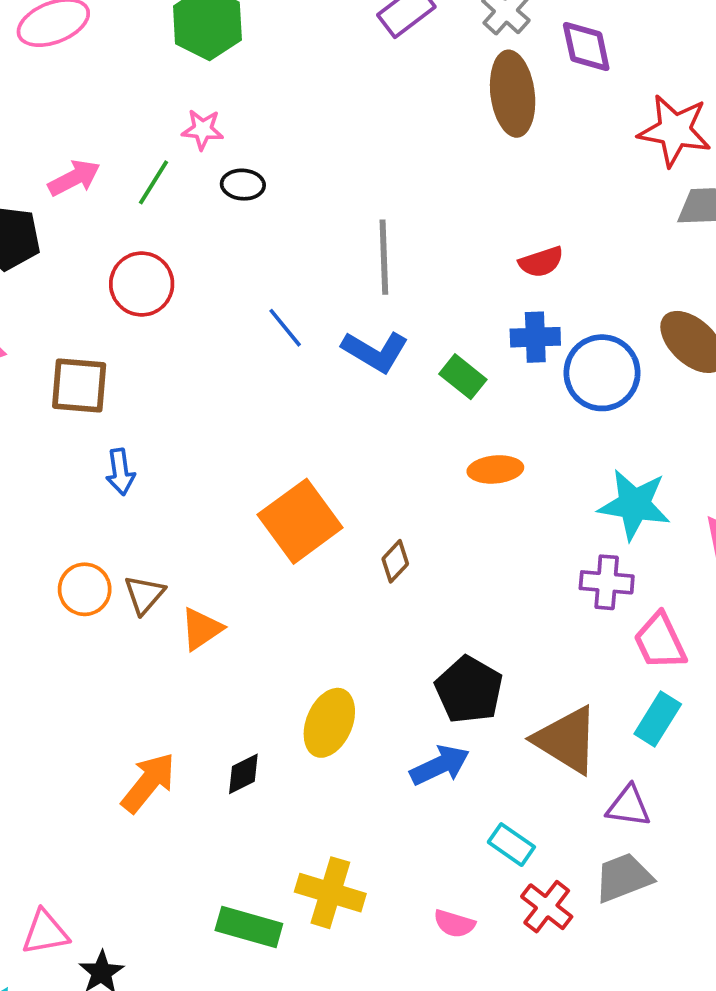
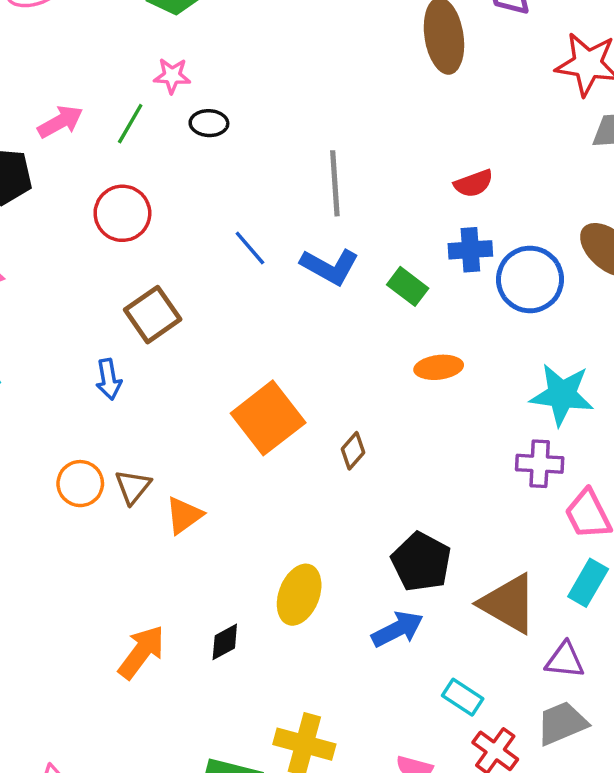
brown square: (79, 386) -> (153, 315), moved, turned -38

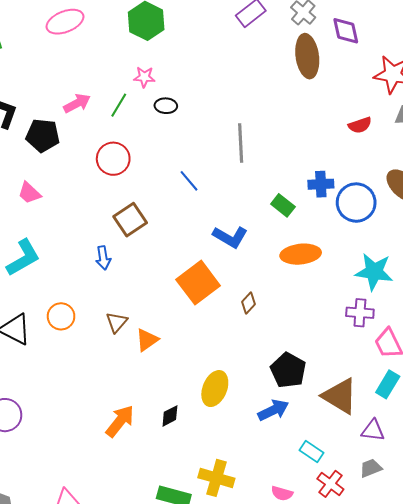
red semicircle: (474, 183) -> (360, 125), moved
blue L-shape: (330, 266) -> (230, 237), moved
orange ellipse: (439, 367) -> (301, 254), size x1.4
orange circle: (80, 484) -> (61, 316), moved
gray trapezoid: (562, 723) -> (371, 468), size x0.7

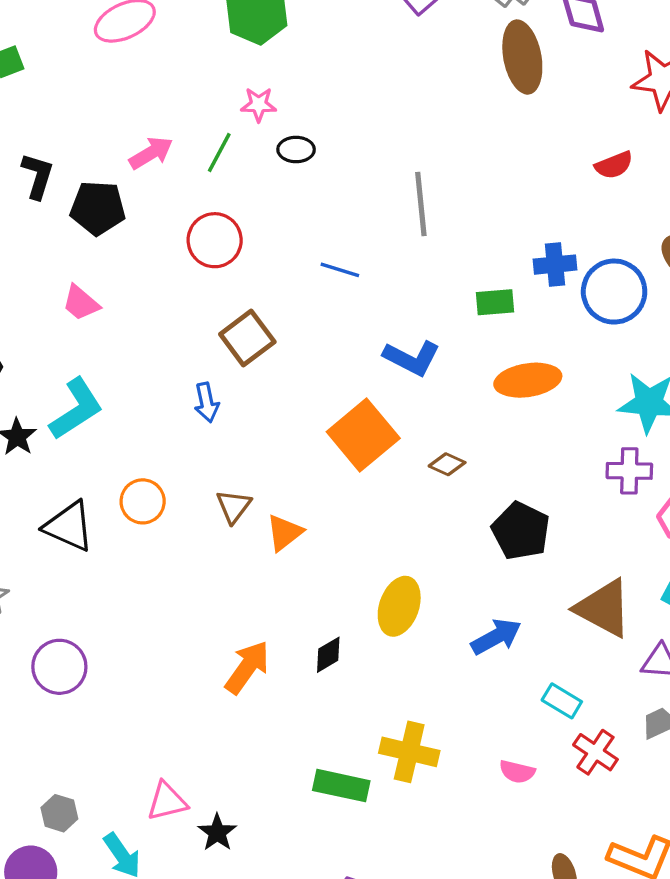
blue line: (189, 181) -> (340, 270), turned -30
green rectangle: (283, 205) -> (495, 302), turned -40
brown diamond: (249, 303) -> (447, 464), turned 75
black pentagon: (288, 370) -> (521, 531), moved

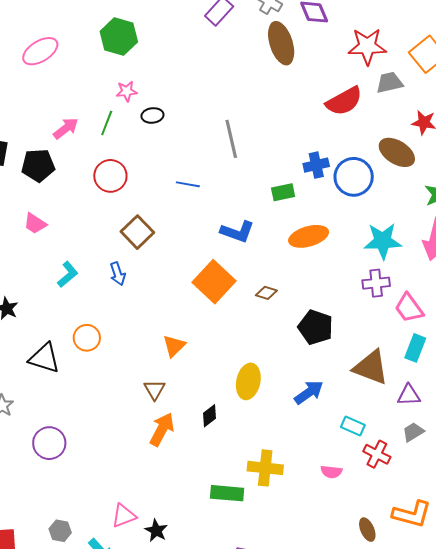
red semicircle: (614, 165) -> (344, 101), size x1.6
cyan L-shape: (76, 409) -> (68, 274), moved, size x0.7
brown triangle: (234, 506) -> (155, 390), moved

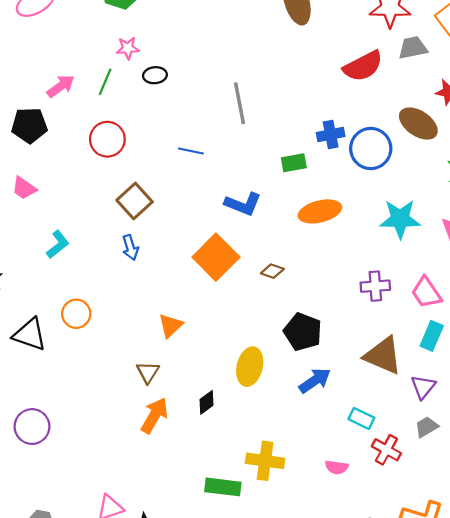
blue arrow: (118, 274) -> (130, 248), moved
purple cross: (376, 283) -> (375, 286), moved
black pentagon: (316, 327) -> (303, 332), moved
purple triangle: (409, 395) -> (423, 387), turned -50

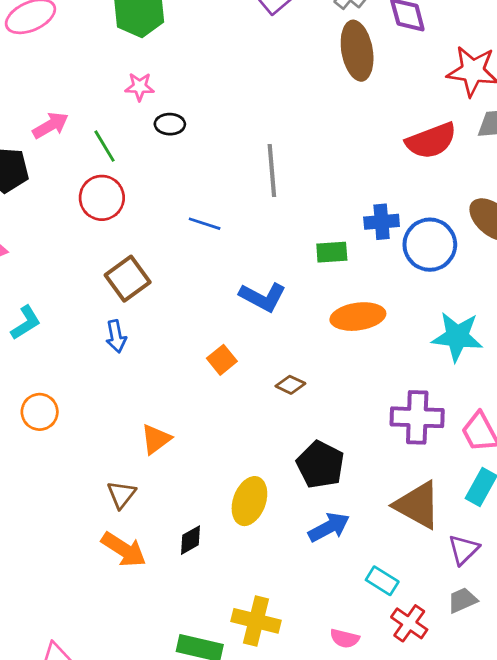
green line: (105, 82) -> (105, 146), moved, turned -60
orange square: (216, 257) -> (222, 360), size x0.5
purple cross: (375, 286) -> (417, 417), size x1.4
orange arrow: (154, 415) -> (124, 550), turned 87

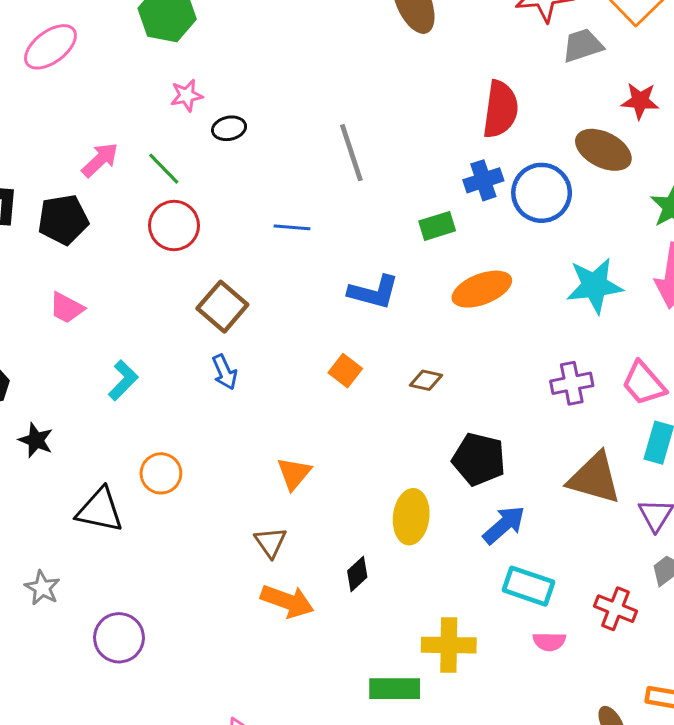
red semicircle: (431, 141) -> (500, 109), moved, turned -48
purple cross: (417, 417) -> (572, 383), size x0.7
cyan rectangle: (382, 581) -> (529, 586), moved, size x1.4

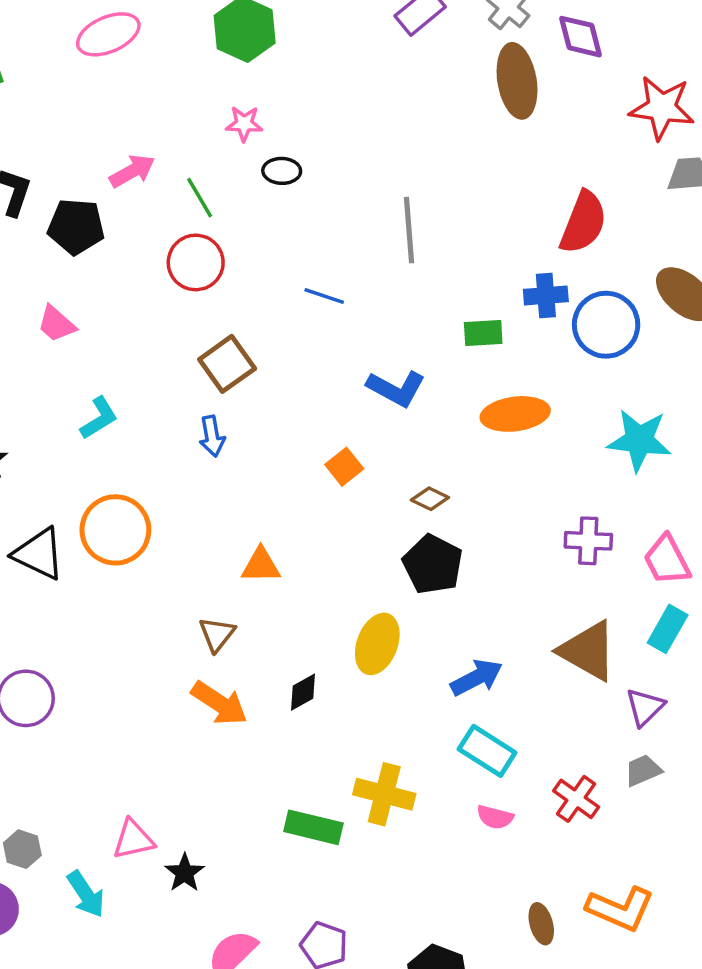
black pentagon: (479, 459) -> (433, 564), moved
orange circle: (161, 473) -> (115, 530), size x1.5
orange triangle: (294, 473) -> (261, 565), turned 36

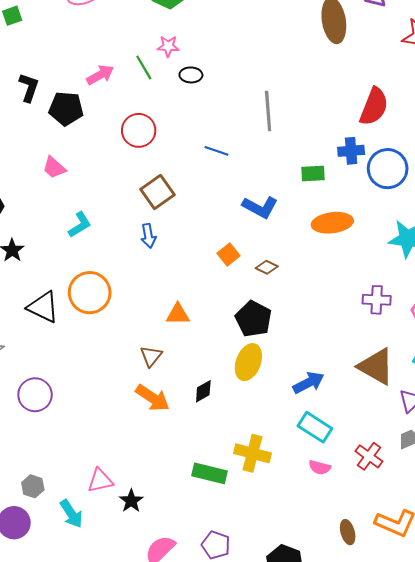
green line: (200, 198) -> (144, 67), moved
brown diamond: (430, 499) -> (267, 267), moved
black pentagon: (433, 564) -> (253, 319), moved

